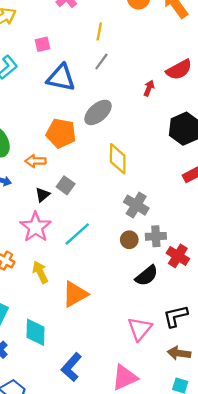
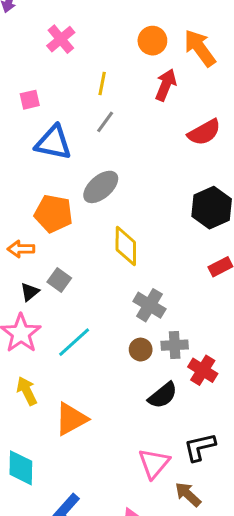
red arrow: (149, 88) -> (166, 85), moved, size x1.5
brown arrow: (179, 353) -> (188, 494), moved, turned 35

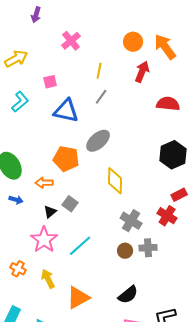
red semicircle: (204, 132) -> (168, 104), turned -145
red cross: (203, 370) -> (167, 216), moved
black semicircle: (163, 395) -> (128, 295), moved

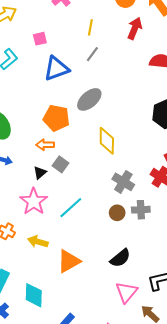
blue triangle: (66, 111) -> (56, 69), turned -32
orange arrow: (44, 183) -> (45, 145), moved
yellow arrow: (48, 279) -> (38, 242), turned -48

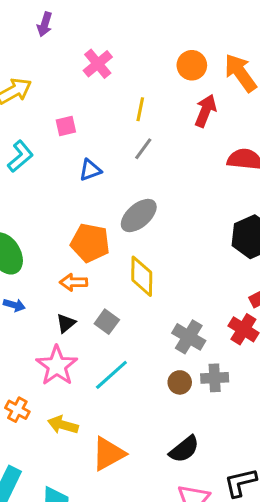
blue triangle: (56, 69) -> (90, 170), size x0.6
yellow diamond: (107, 141) -> (142, 276), moved
gray square: (60, 164) -> (107, 322), moved

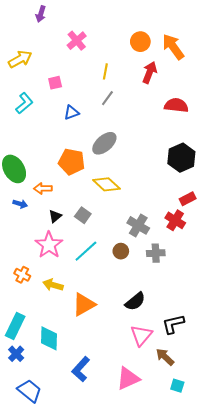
yellow diamond: (142, 276) -> (106, 184), turned -48
orange arrow: (73, 282) -> (43, 188), moved
brown circle: (180, 382) -> (121, 251), moved

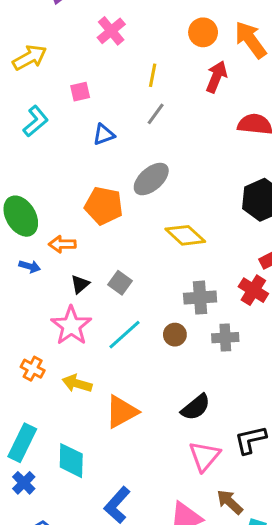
yellow diamond: (106, 184) -> (185, 235), moved
gray cross: (138, 225) -> (200, 298), turned -35
brown arrow: (165, 357) -> (230, 502), moved

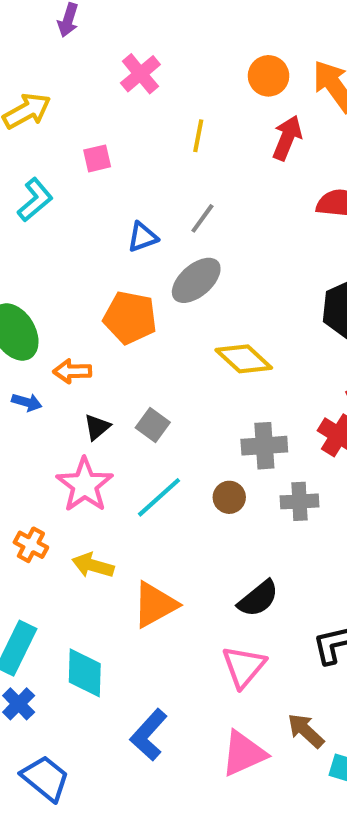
gray line: (156, 114) -> (202, 218), moved
blue triangle: (104, 135) -> (142, 237), moved
pink triangle: (205, 456) -> (244, 667), moved

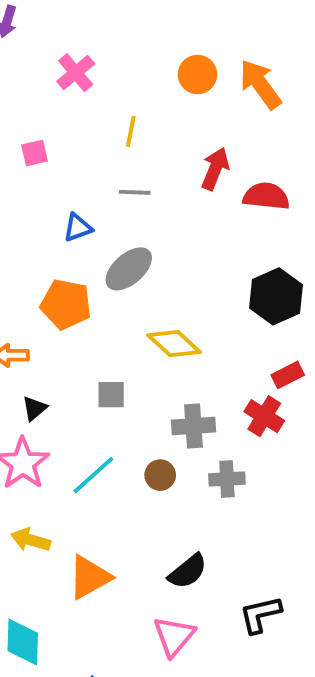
red arrow: (287, 138) -> (215, 169), moved
gray line: (202, 218) -> (135, 192), moved, turned 56
gray square: (153, 425) -> (111, 395), moved, turned -36

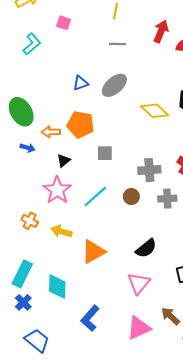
pink square: (34, 153) -> (64, 23), turned 32
blue triangle: (78, 228) -> (80, 83), moved
orange pentagon: (66, 304) -> (80, 124), moved
yellow diamond: (174, 344) -> (155, 111), moved

